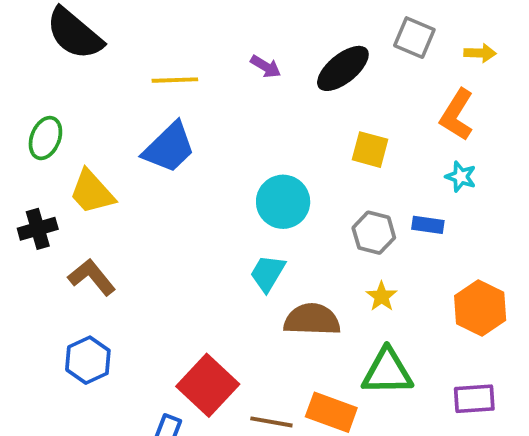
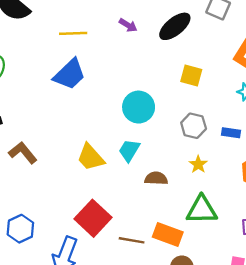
yellow trapezoid: (92, 192) -> (91, 157), moved
blue rectangle: (428, 225) -> (231, 133), moved
brown semicircle: (312, 320) -> (156, 178), size x0.7
blue hexagon: (88, 360) -> (20, 229), moved

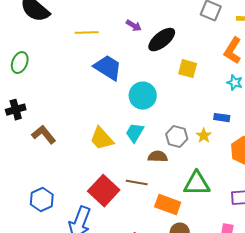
black ellipse: (175, 26) -> (162, 40), moved
blue trapezoid: (70, 74) -> (108, 68), moved, turned -104
gray hexagon: (194, 126) -> (177, 137), moved
yellow star: (198, 164) -> (204, 136), moved
brown line: (132, 240) -> (137, 183), moved

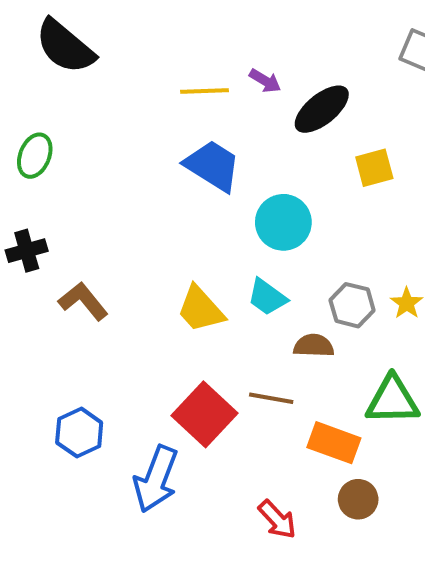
yellow line: (87, 33) -> (205, 91), moved
yellow square: (188, 69) -> (374, 168), turned -30
cyan trapezoid: (135, 133) -> (267, 297), turned -85

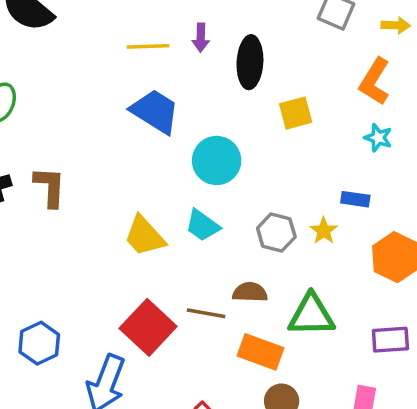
purple arrow: (265, 81) -> (201, 38), turned 60
black ellipse: (322, 109) -> (250, 62), turned -48
brown L-shape: (83, 301) -> (50, 187), moved, turned 42
brown semicircle: (314, 346) -> (250, 292), moved

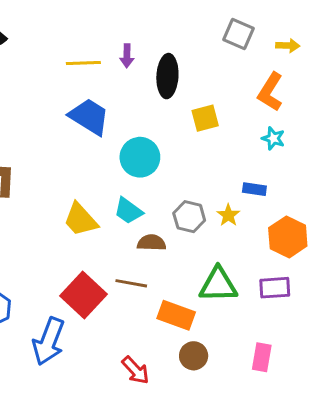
brown semicircle: (250, 292) -> (152, 243), moved
purple rectangle: (390, 340) -> (275, 288), moved

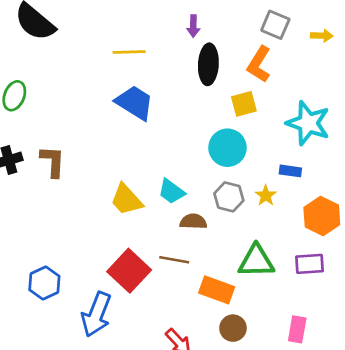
purple arrow: (127, 56) -> (193, 26), moved
orange L-shape: (270, 92) -> (259, 64), moved
cyan star: (273, 138) -> (308, 123), size x2.0
cyan circle: (140, 157) -> (228, 148), moved

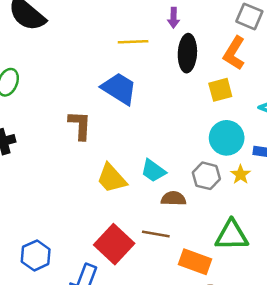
yellow line: (129, 52) -> (133, 42), moved
cyan circle: (228, 148) -> (227, 138), moved
brown L-shape: (53, 161) -> (80, 125), moved

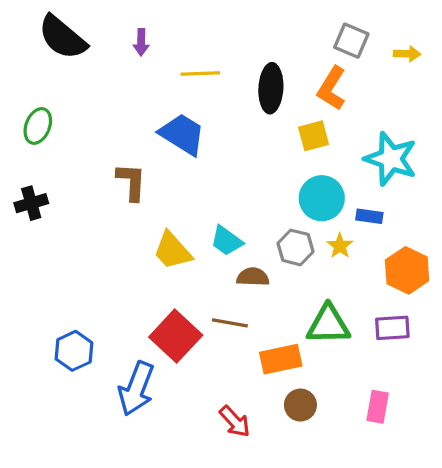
purple arrow: (174, 18) -> (141, 42), moved
orange rectangle: (195, 262) -> (281, 359), turned -32

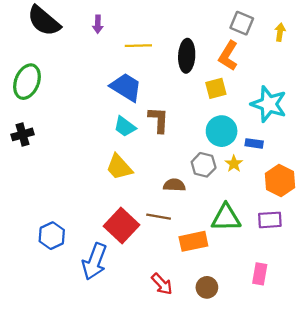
yellow arrow: (407, 54) -> (280, 32), turned -84
green ellipse: (38, 126) -> (27, 82), size x1.4
brown L-shape: (131, 182) -> (159, 120), moved
cyan trapezoid: (227, 241) -> (125, 127), moved
brown circle: (300, 405) -> (207, 287), moved

